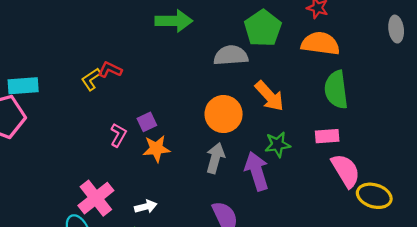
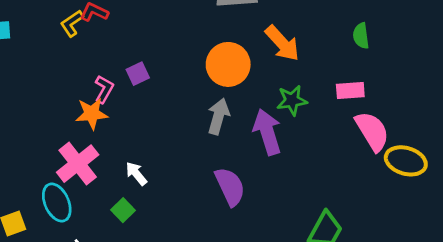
green semicircle: (336, 90) -> (361, 36), size x0.6
orange star: (156, 149) -> (92, 114), moved
white arrow: (146, 207) -> (136, 174), turned -115

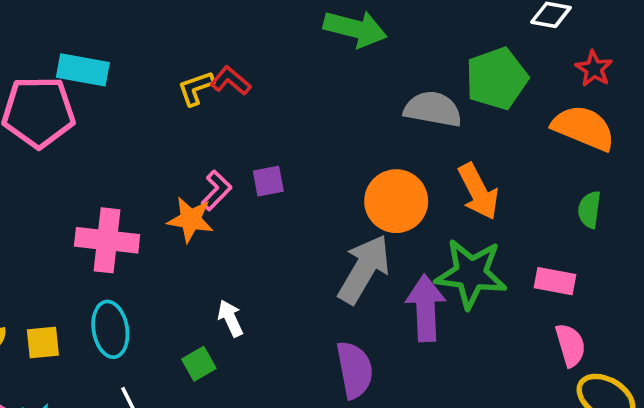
green star: (292, 100) -> (471, 274), size x1.6
gray arrow: (218, 116) -> (364, 269), size x1.4
pink semicircle: (372, 131) -> (570, 345), size x0.7
pink cross: (78, 164) -> (107, 240), moved, turned 30

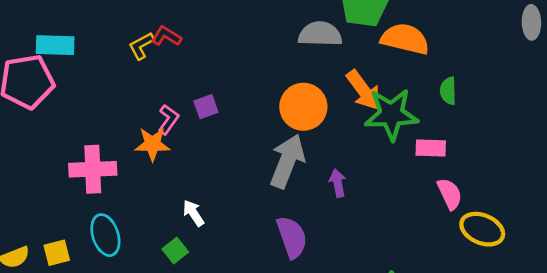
orange semicircle: (583, 128) -> (405, 39), moved
green star: (471, 274) -> (391, 114), moved
purple arrow: (426, 308) -> (338, 183), size x0.6

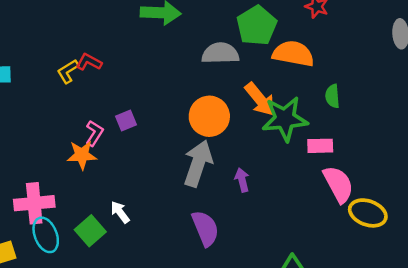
pink cross: (93, 169) -> (34, 203), moved
pink semicircle: (450, 194) -> (338, 184), size x1.4
green square: (175, 251) -> (90, 231), moved, size x1.4

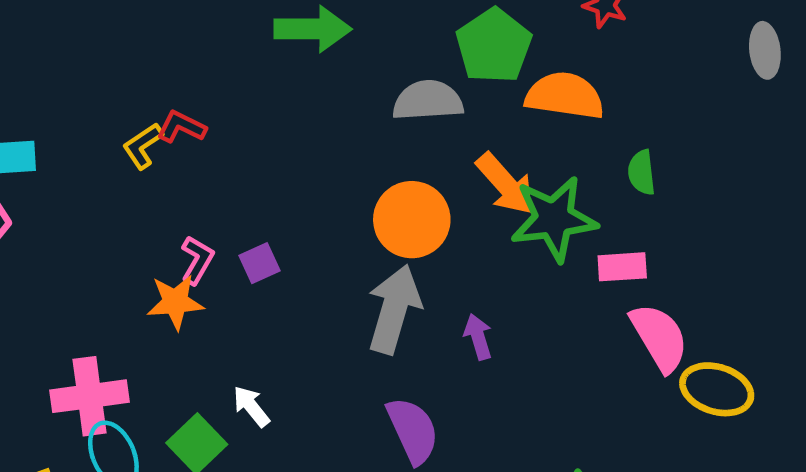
purple square: (126, 120) -> (259, 263), moved

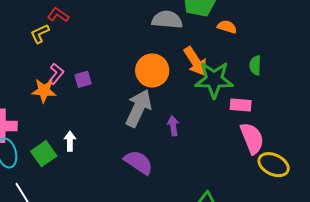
orange semicircle: (565, 96) -> (227, 27), size x0.6
yellow L-shape: (143, 146) -> (40, 34), moved
white arrow: (251, 406) -> (70, 141), turned 30
purple semicircle: (413, 430) -> (139, 162), turned -40

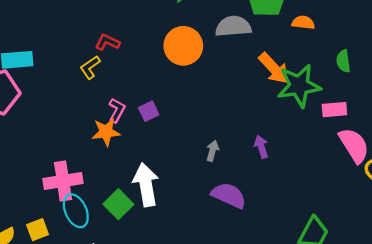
orange circle: (152, 70) -> (183, 46), moved
gray arrow: (139, 108) -> (212, 151), moved, size x0.5
white arrow: (70, 141) -> (146, 185), size x1.8

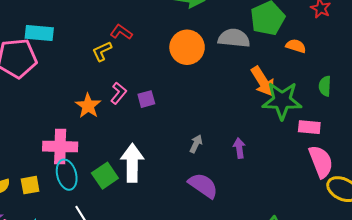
orange star: (106, 132) -> (88, 106), moved, turned 30

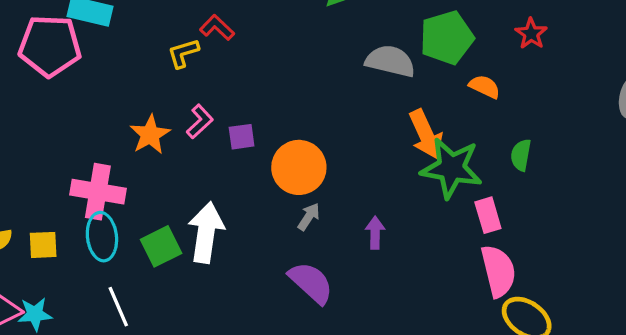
orange circle: (187, 47) -> (299, 167), moved
pink rectangle: (309, 127) -> (488, 215), turned 60

